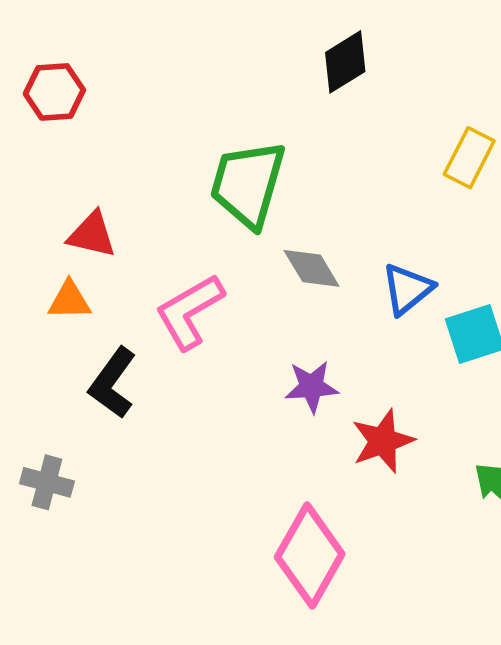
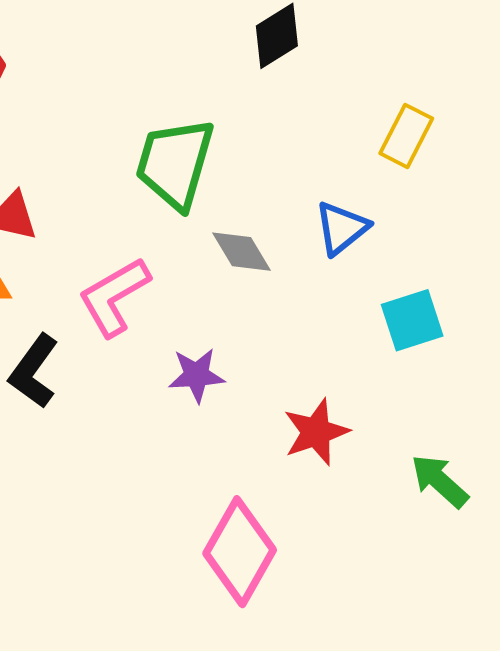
blue triangle: (407, 289) -> (342, 228), moved
purple star: (312, 387) -> (196, 375), moved

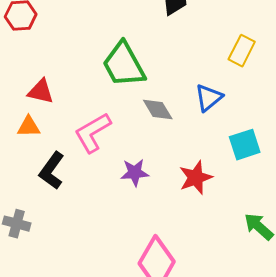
green trapezoid: (175, 163) -> (124, 65), turned -45
red star: (316, 432) -> (196, 178), moved

